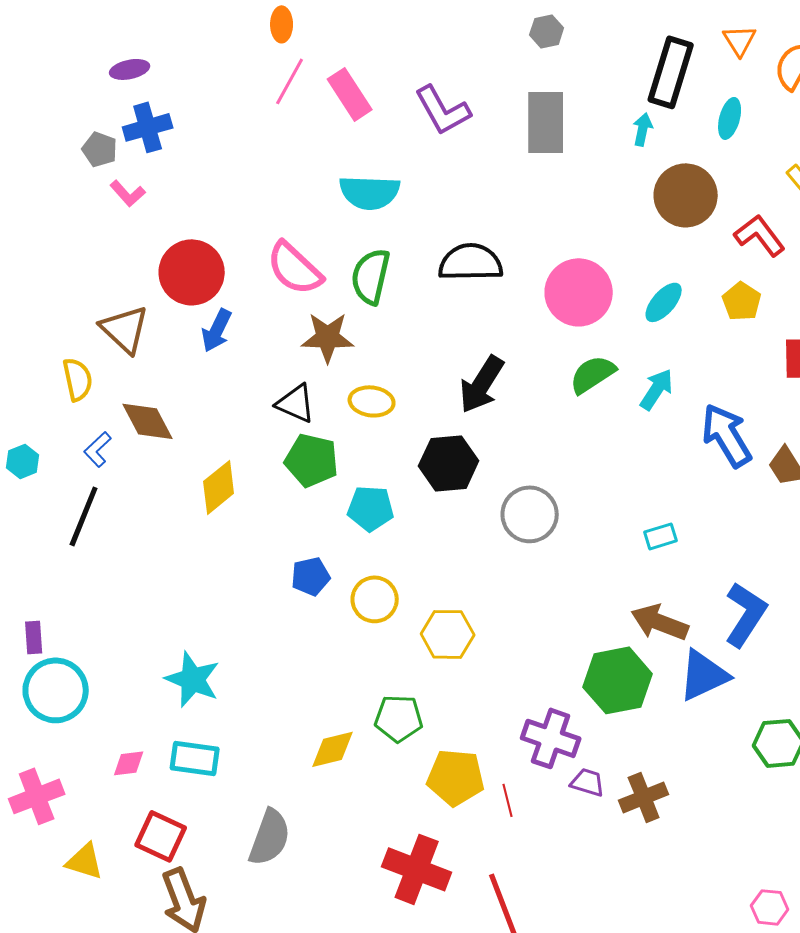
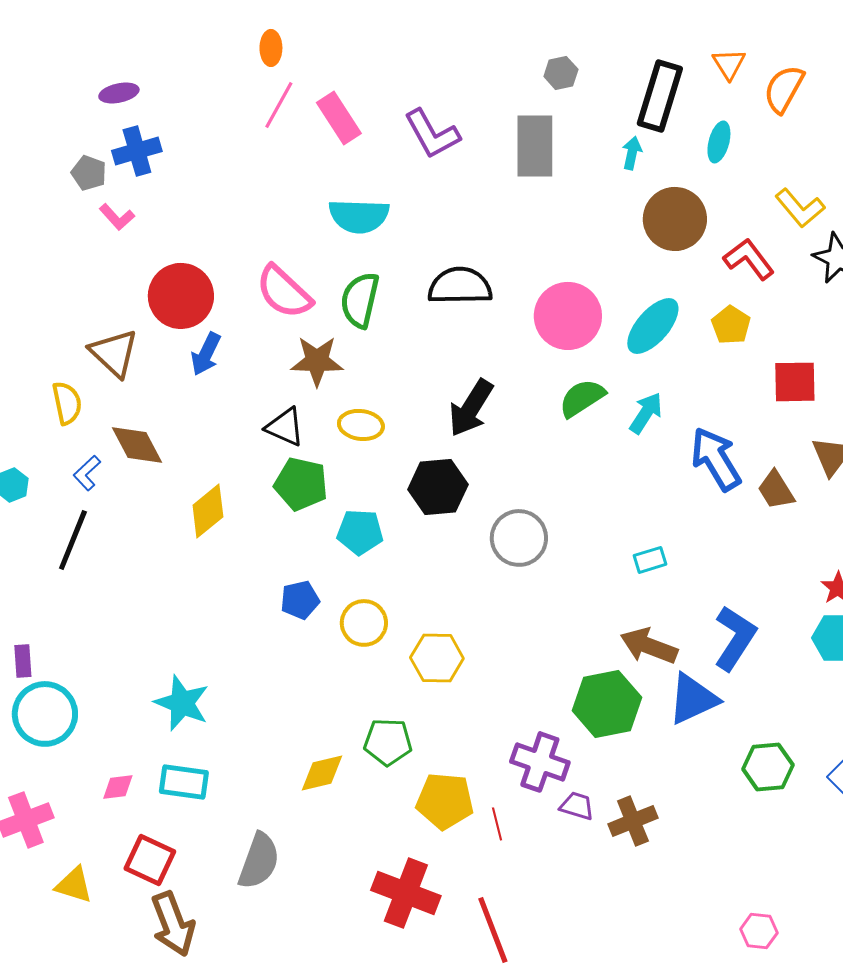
gray hexagon: (547, 31) -> (561, 73), moved
cyan ellipse: (664, 302) -> (653, 326), size x1.4

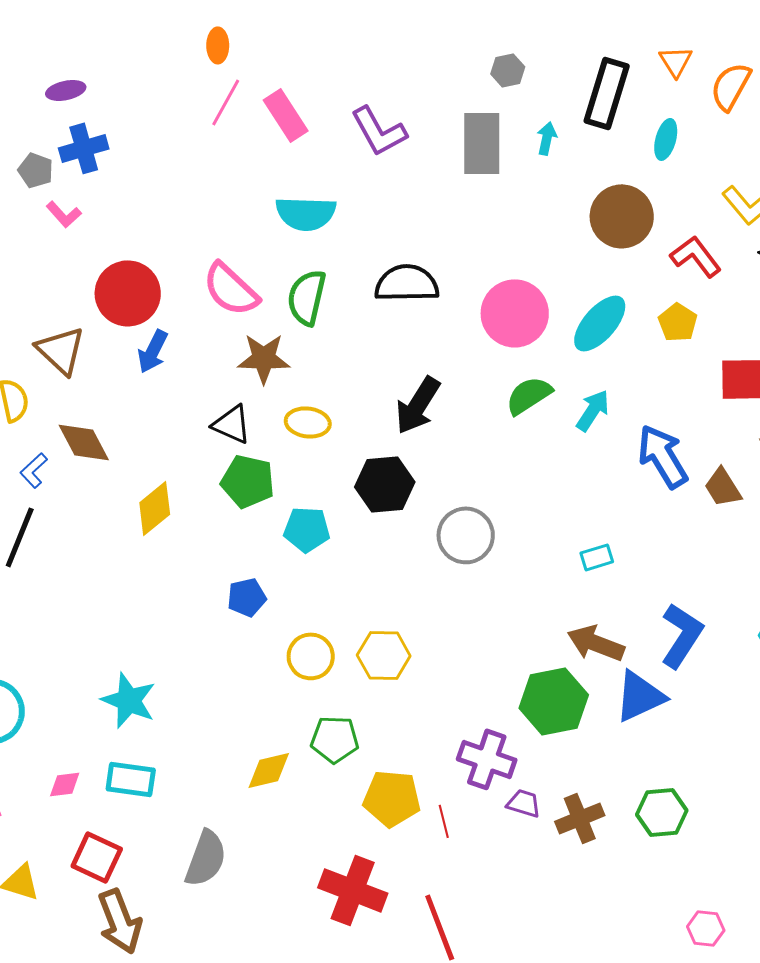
cyan arrow: (632, 153) -> (547, 138), moved
yellow circle: (364, 623) -> (311, 656), moved
green hexagon: (768, 767) -> (662, 812), moved

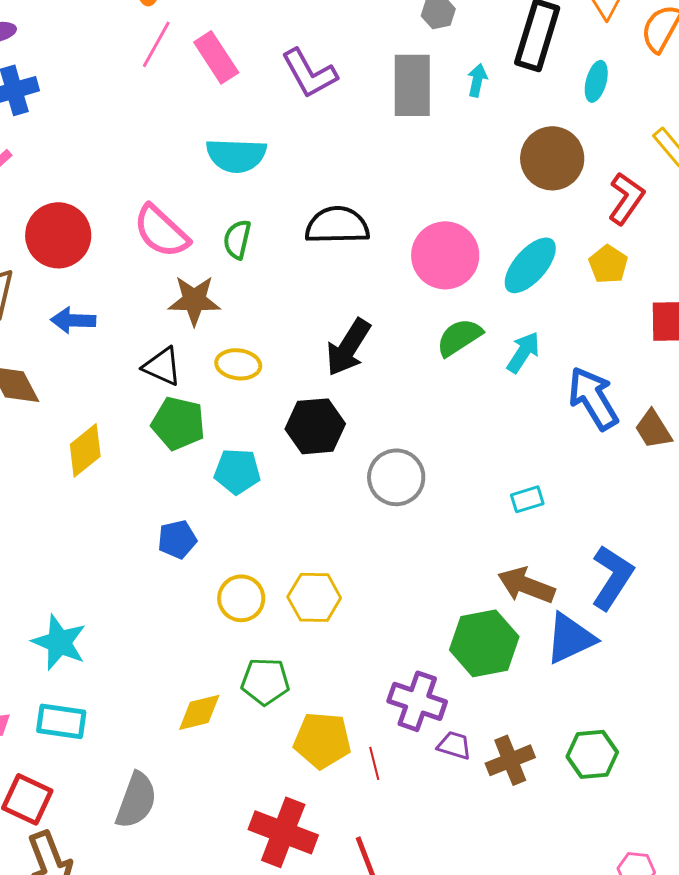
red L-shape: (696, 256) -> (626, 198), turned 72
green semicircle: (307, 297) -> (237, 239), size x0.7
blue arrow: (153, 351) -> (73, 320), moved, turned 66

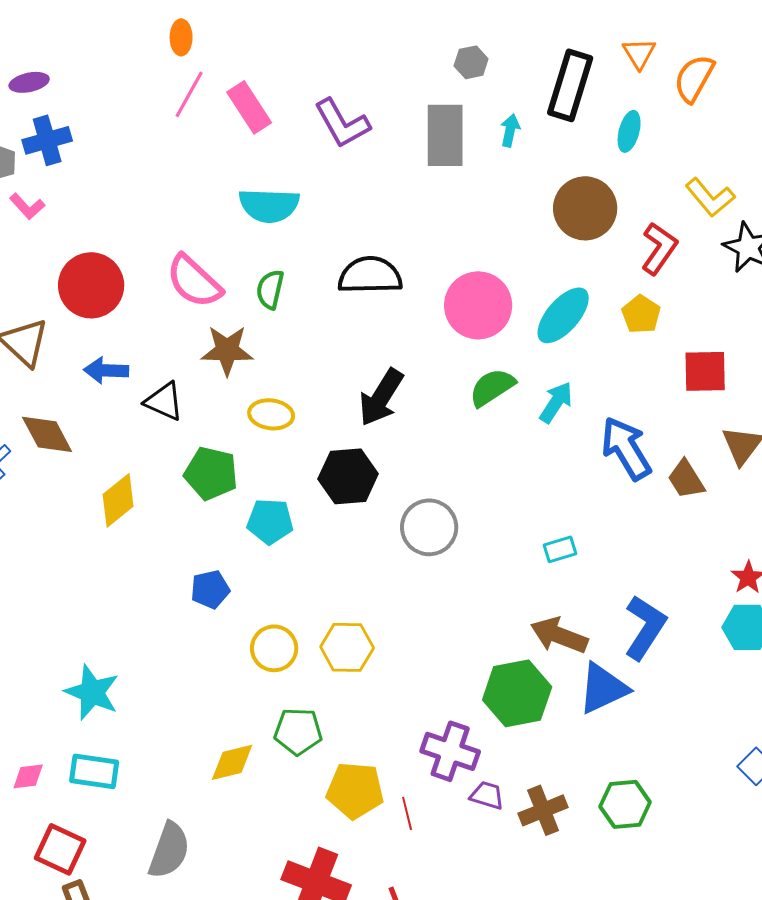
black triangle: (162, 366) -> (164, 401), moved

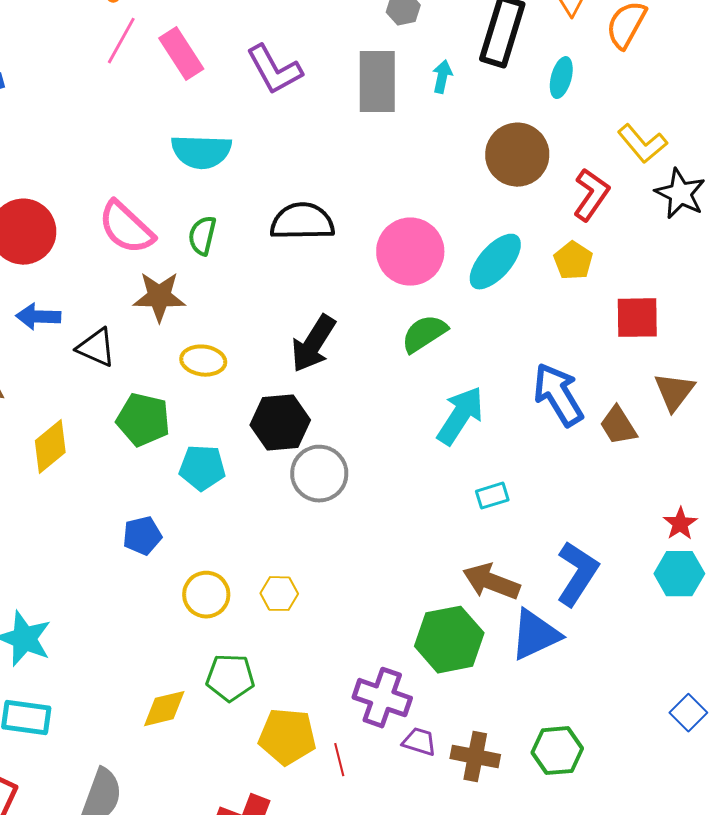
cyan arrow: (556, 402) -> (460, 416), moved, size x1.4
gray circle: (429, 527) -> (319, 474), moved
yellow hexagon: (347, 647) -> (279, 594), size x0.7
brown cross: (543, 810) -> (475, 757), turned 33

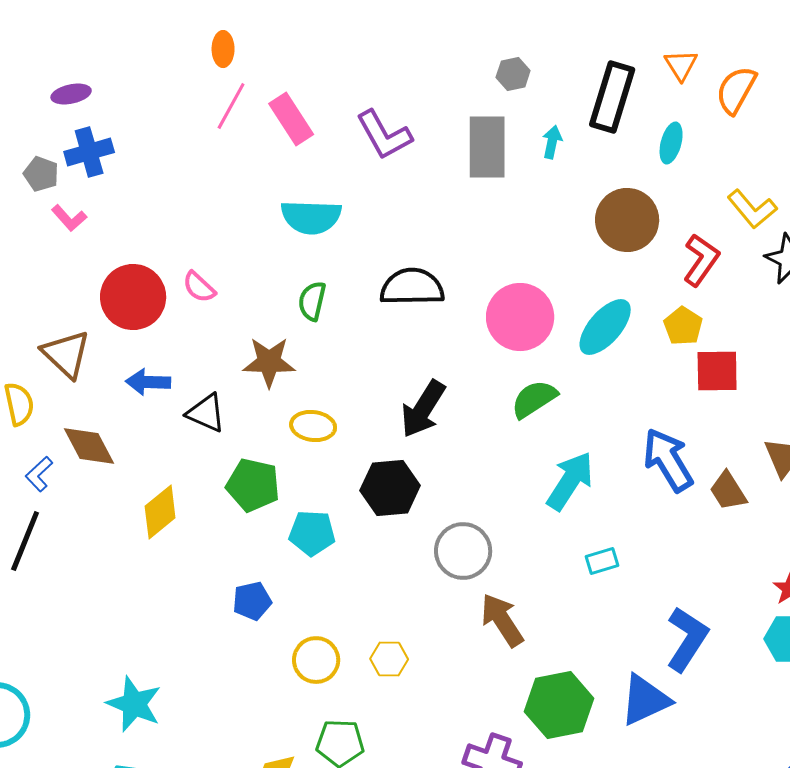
pink semicircle: (126, 228) -> (199, 287), moved, size x0.6
red square: (637, 318) -> (717, 371), moved
gray circle: (319, 474) -> (463, 551), moved
brown arrow: (491, 582) -> (502, 620), moved, turned 36

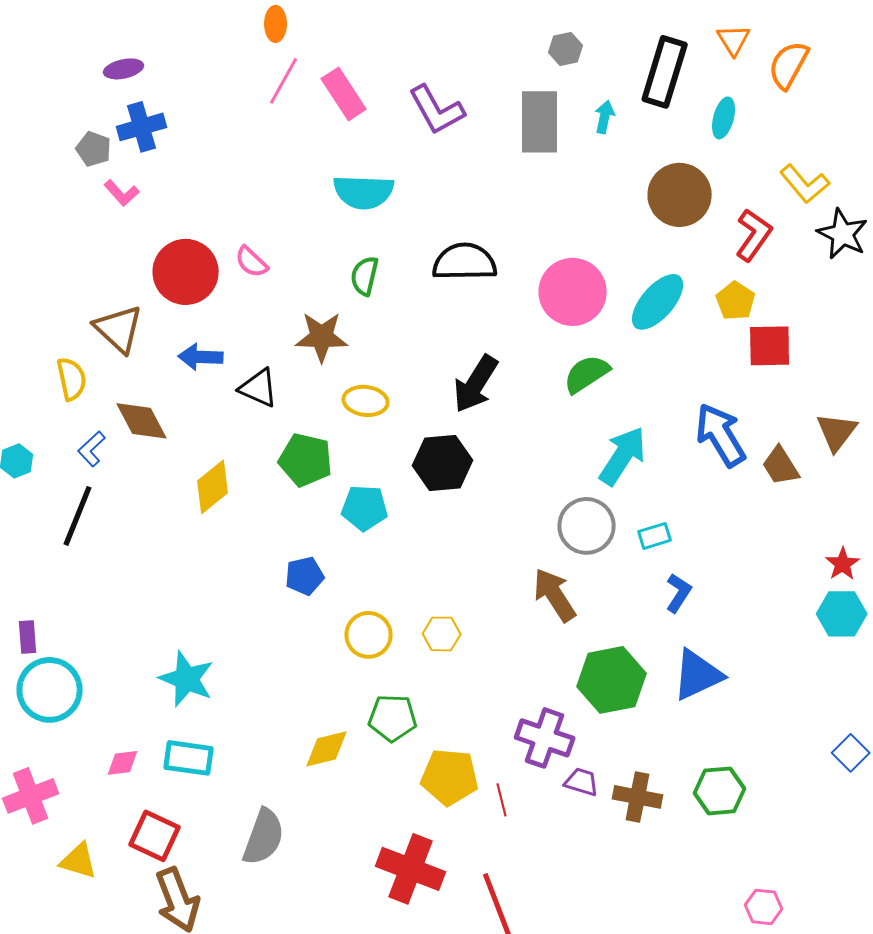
gray circle: (463, 551) -> (587, 526), moved
blue L-shape: (687, 639) -> (679, 593), moved, size x0.6

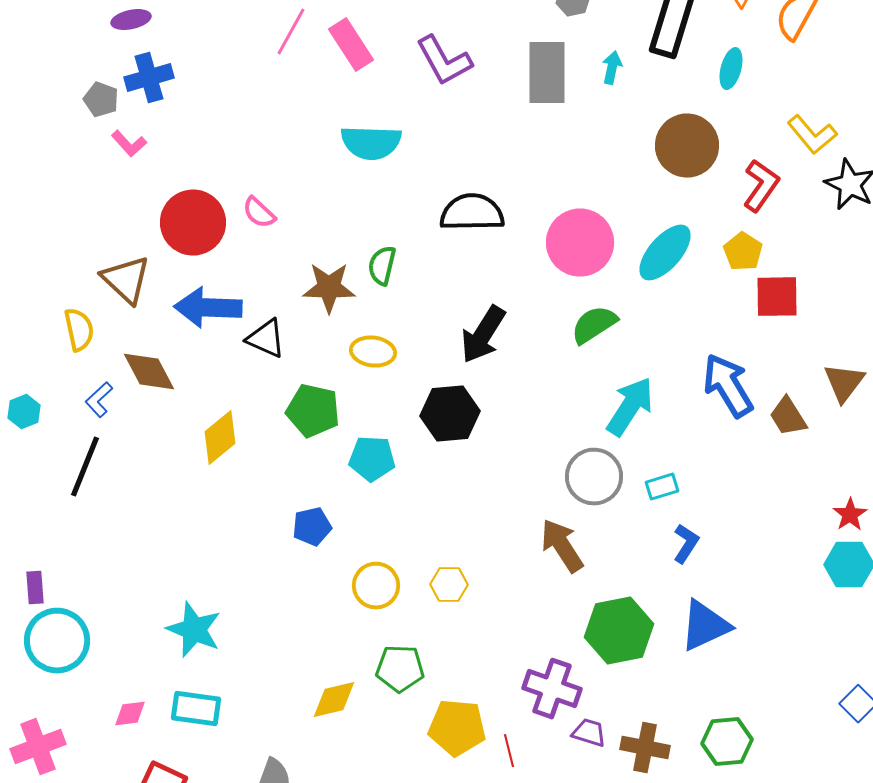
green semicircle: (365, 276) -> (382, 266), moved
blue arrow: (201, 357) -> (208, 308), size x1.5

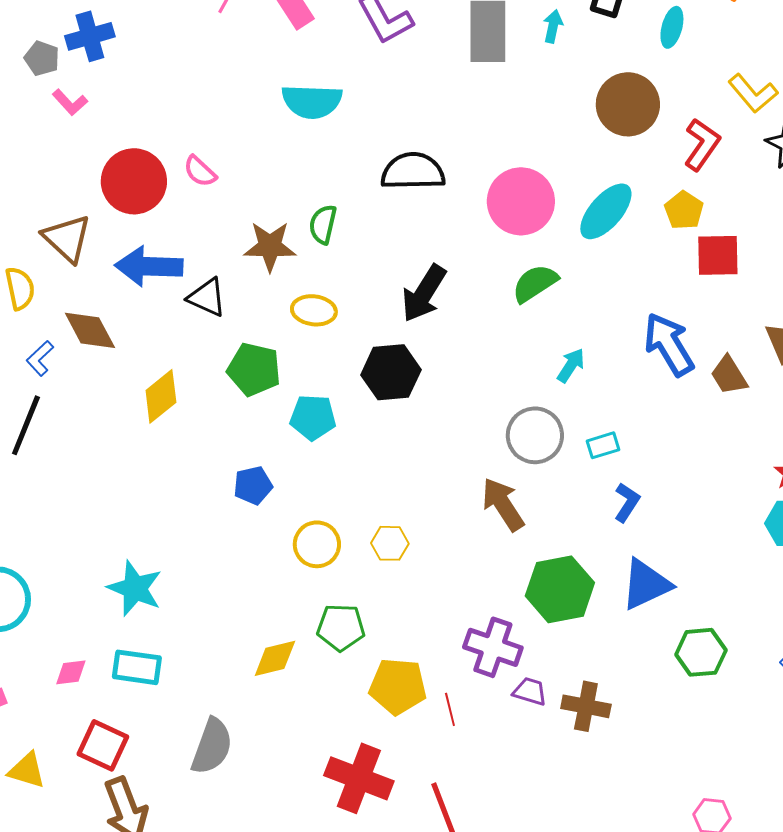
cyan arrow: (630, 407) -> (571, 365), size x0.6
green hexagon: (727, 742) -> (701, 652), moved

